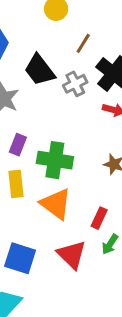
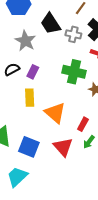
gray cross: (75, 84) -> (73, 34), turned 35
green cross: (55, 160) -> (74, 72), moved

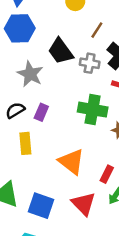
yellow rectangle: (30, 98) -> (25, 143), moved

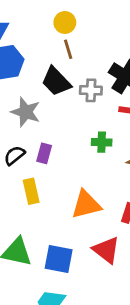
brown line: (97, 30) -> (68, 49), moved, turned -42
green cross: (93, 110) -> (102, 142), size x0.6
orange triangle: (71, 162) -> (86, 204), turned -44

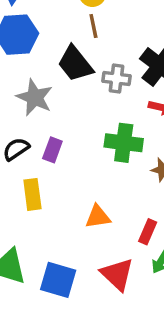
green cross: (102, 142) -> (124, 143), size x1.5
orange triangle: (86, 204) -> (98, 217), size x0.7

